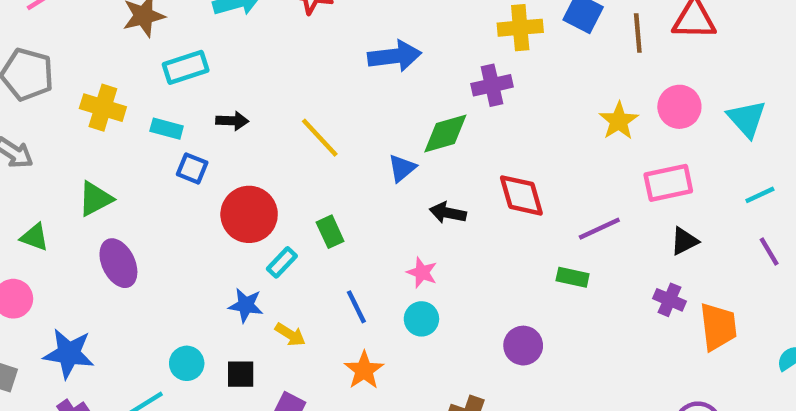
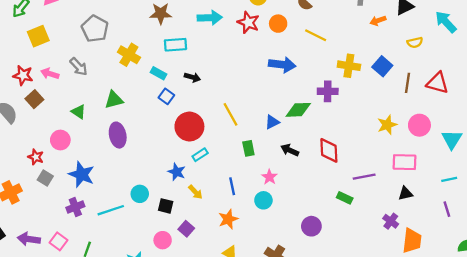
yellow line: (320, 138) -> (231, 114), moved
green rectangle: (330, 232) -> (248, 148), moved

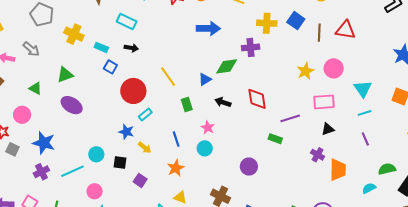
cyan rectangle: (176, 45) -> (127, 22), moved, turned 36
purple ellipse: (118, 135) -> (72, 105), turned -40
cyan triangle: (452, 139) -> (363, 89), moved
pink circle: (163, 240) -> (95, 191), moved

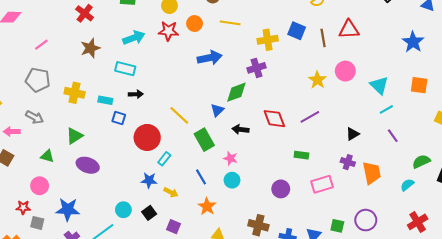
pink rectangle: (324, 102) -> (322, 184), moved
green rectangle: (187, 105) -> (204, 140), size x1.5
purple line: (290, 118) -> (310, 117), moved
black square: (120, 162) -> (149, 213), turned -32

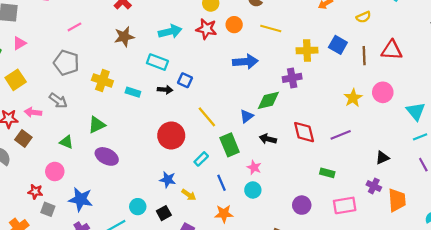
blue square: (119, 118) -> (185, 80), moved
cyan rectangle: (164, 159) -> (201, 159), moved
orange star: (207, 206) -> (224, 214), turned 30

